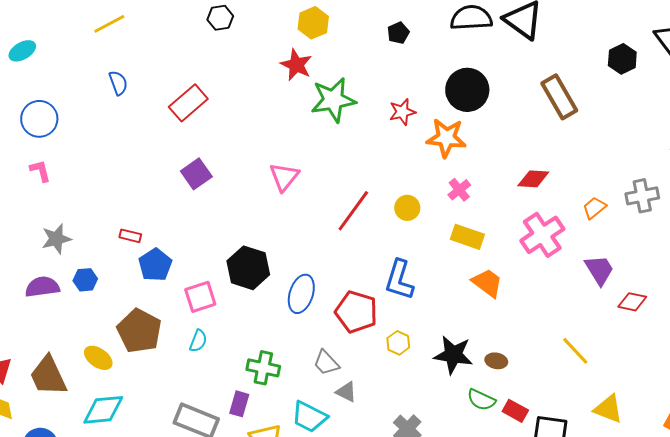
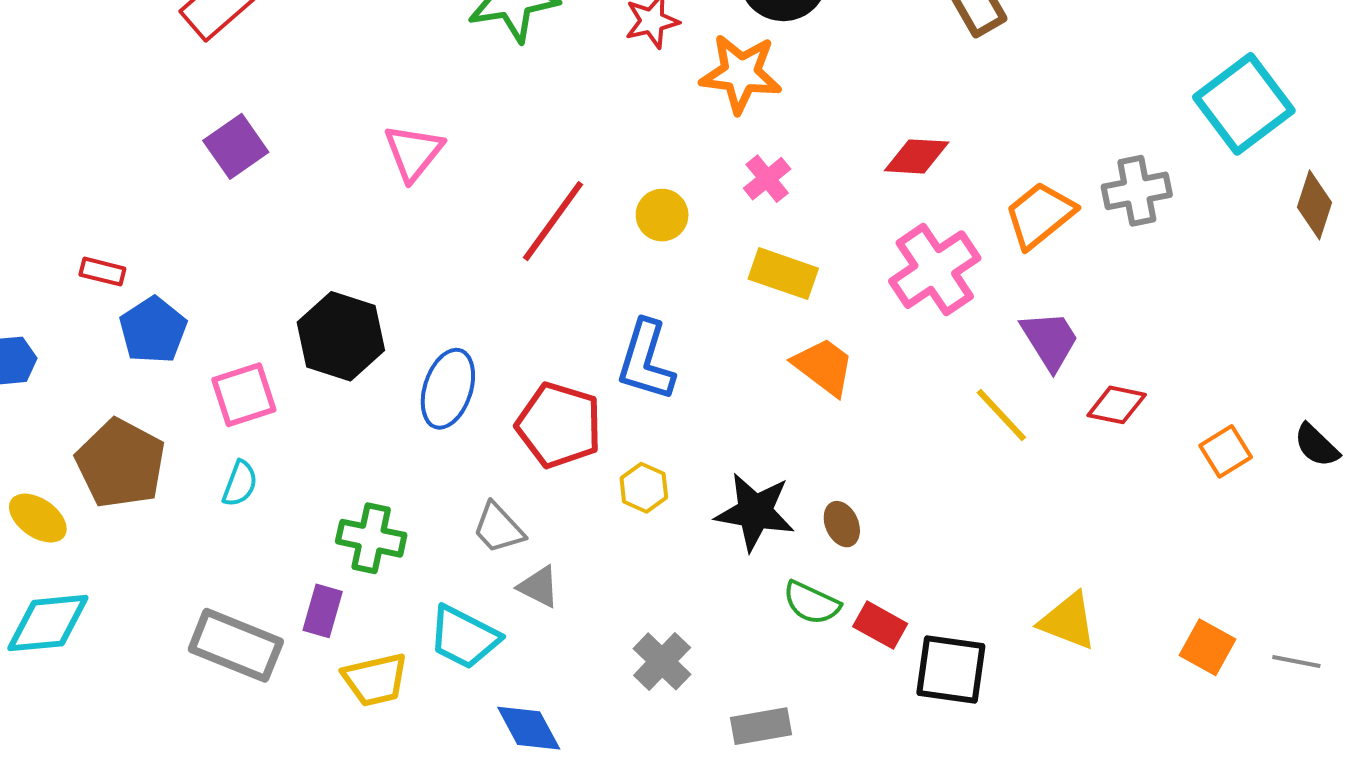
orange trapezoid: (594, 208) -> (1040, 215), size x1.5
yellow line: (575, 351) -> (1001, 415), moved
brown ellipse: (496, 361) -> (842, 524), turned 55

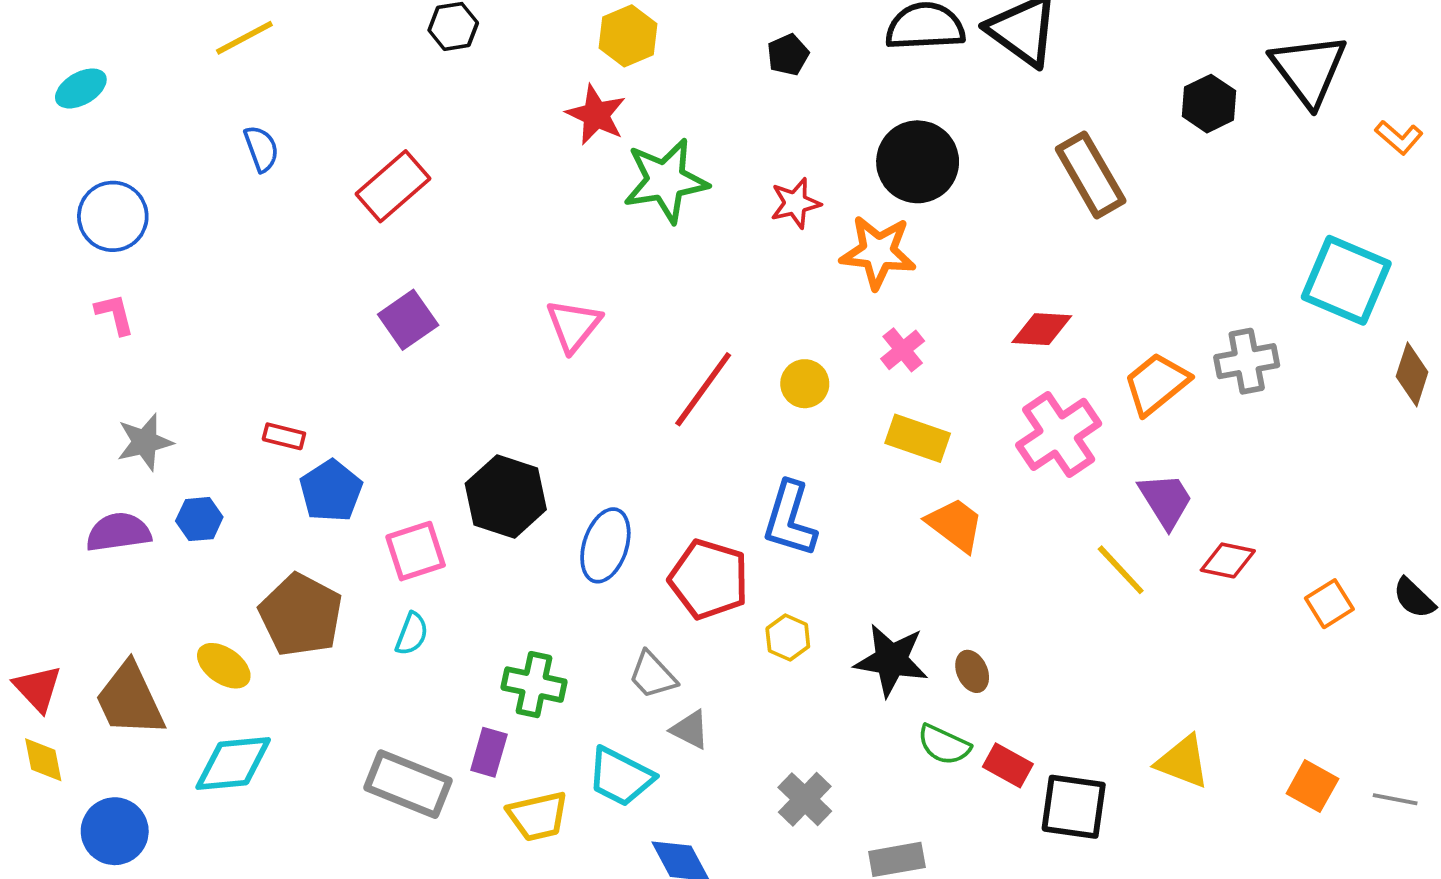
cyan square: (1244, 104) -> (1346, 280), turned -30

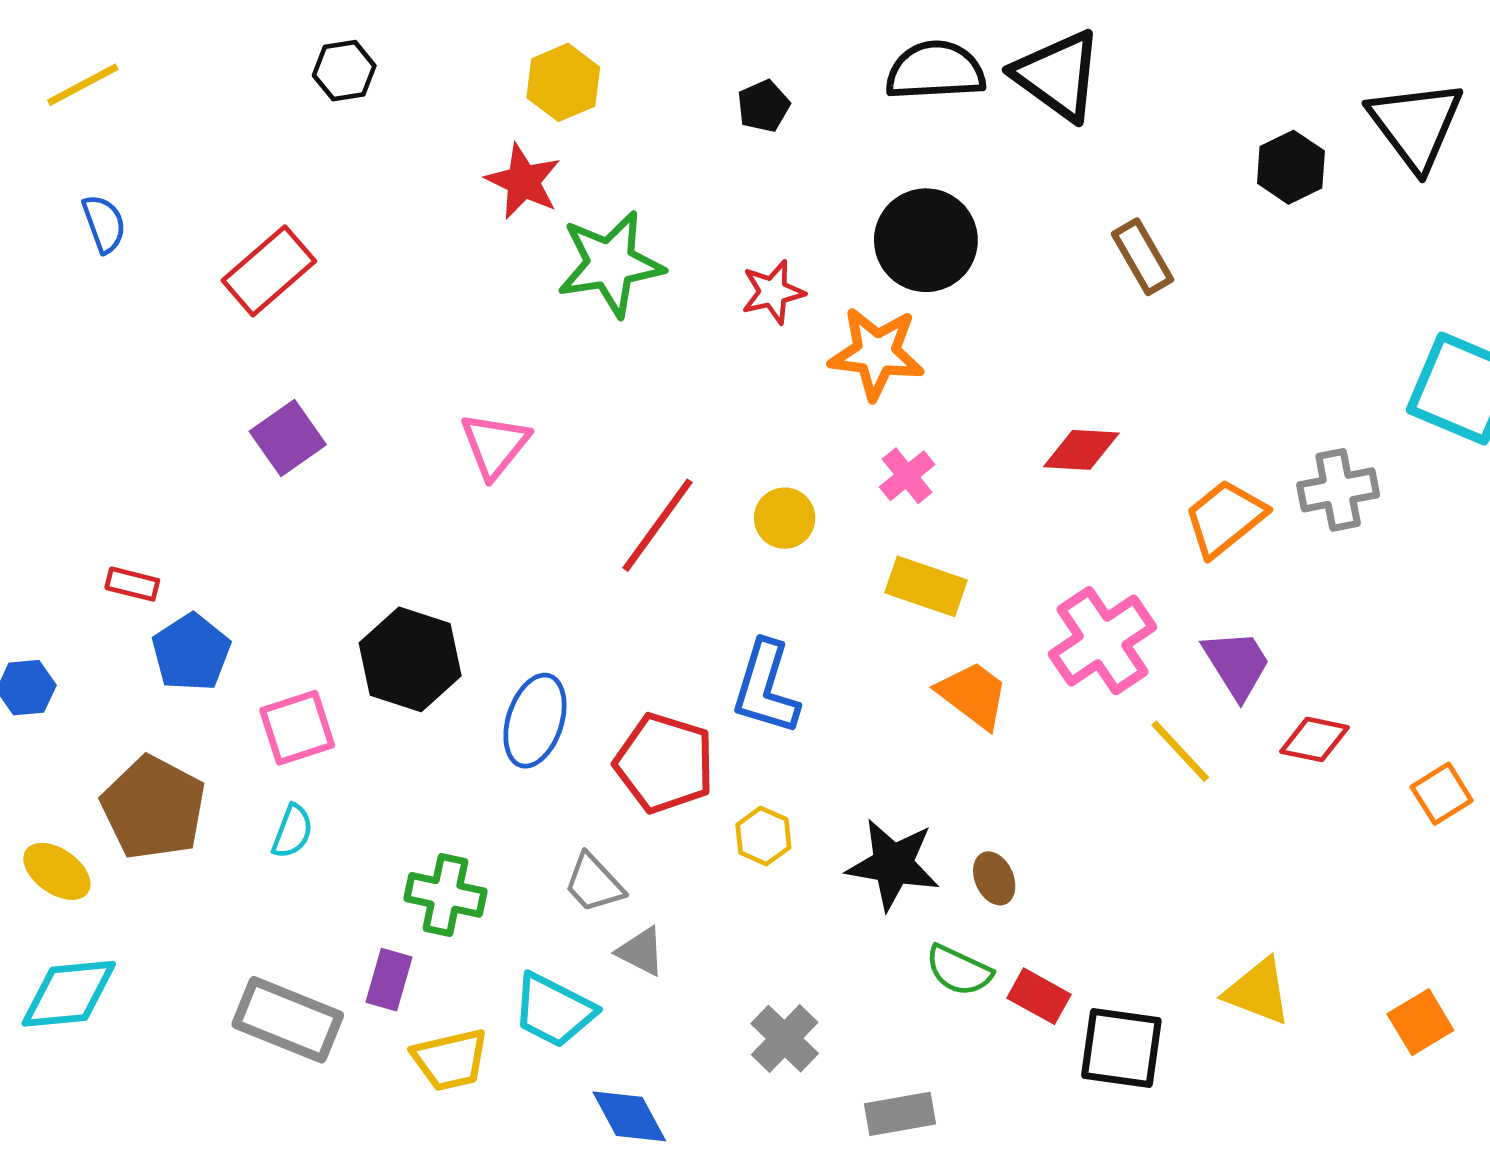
brown rectangle: (1091, 175) -> (1143, 257), size x0.7
pink cross: (1059, 434) -> (1103, 641), moved
orange square: (1312, 786) -> (1420, 1022), turned 30

